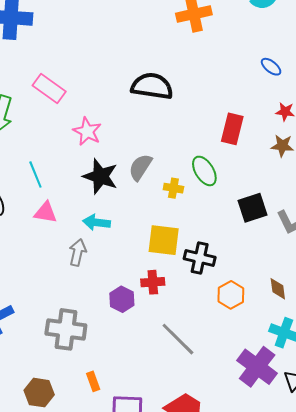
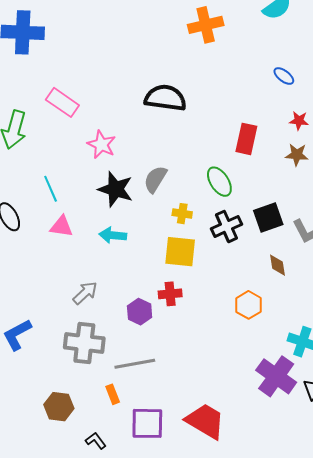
yellow cross: (173, 188) -> (182, 214), moved
gray arrow: (78, 252) -> (85, 293), moved, turned 36
black cross: (200, 258) -> (227, 226), moved, turned -36
brown diamond: (278, 289) -> (277, 265), moved
gray line: (178, 339) -> (135, 364), moved, turned -54

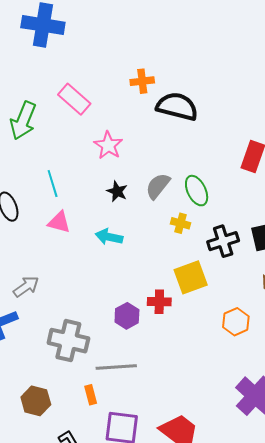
orange cross: (206, 25) -> (142, 81), moved, size x0.7
green ellipse: (219, 182) -> (197, 191), moved
black star: (116, 189) -> (117, 191), size x0.6
yellow square: (180, 252) -> (191, 277), moved, turned -32
gray arrow: (85, 293) -> (26, 287), moved

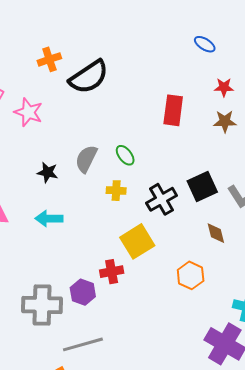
black semicircle: (177, 106) -> (89, 77), turned 144
pink star: (108, 145) -> (28, 112), moved
green ellipse: (197, 191) -> (125, 155), size x0.7
gray cross: (68, 341) -> (42, 305), moved

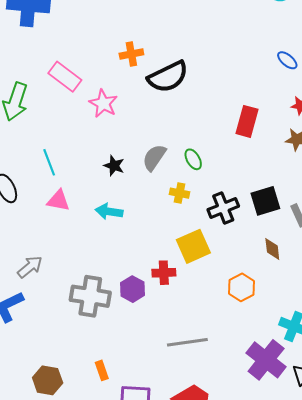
gray line: (83, 344) -> (187, 342), moved

